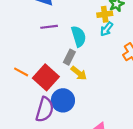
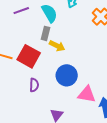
blue circle: (63, 100) -> (67, 75), moved
purple semicircle: (45, 109) -> (34, 85), size x0.6

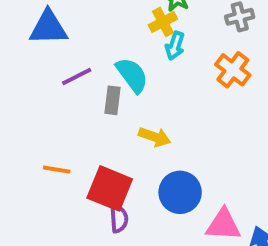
gray rectangle: (45, 33) -> (113, 100), moved
red square: (29, 56) -> (110, 188), moved

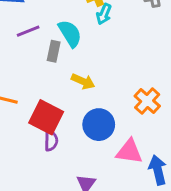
orange cross: (233, 70) -> (147, 101), moved

